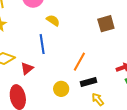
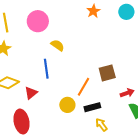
brown square: (106, 24) -> (107, 73), moved
yellow circle: (61, 89) -> (67, 105), moved

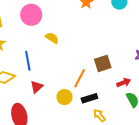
blue line: (46, 69) -> (28, 61), moved
red triangle: (31, 93) -> (37, 87), moved

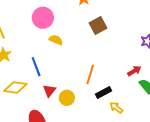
pink circle: (31, 15) -> (43, 18), moved
brown square: (103, 63) -> (98, 25), moved
yellow circle: (64, 97) -> (67, 98), moved

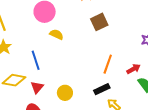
orange line: (90, 74) -> (108, 64), moved
red triangle: (49, 91) -> (37, 87), moved

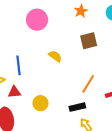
yellow semicircle: (56, 34) -> (55, 56), moved
red triangle: (37, 87) -> (14, 92), turned 32

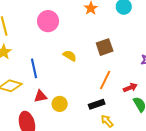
brown square: (89, 41) -> (105, 47), moved
red triangle: (14, 92) -> (40, 96), moved

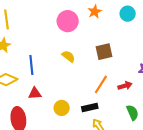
pink circle: (48, 21) -> (68, 21), moved
red arrow: (130, 88) -> (125, 86), moved
yellow circle: (60, 104) -> (62, 108), moved

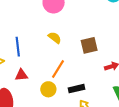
brown square: (104, 52) -> (89, 45), moved
orange line: (101, 84) -> (58, 69), moved

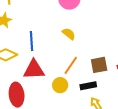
brown square: (89, 45) -> (99, 65), moved
red triangle: (21, 75) -> (34, 70), size x1.6

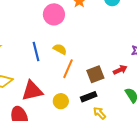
blue line: (32, 41) -> (36, 51), moved
orange line: (71, 65) -> (68, 69), moved

